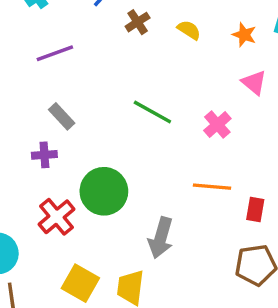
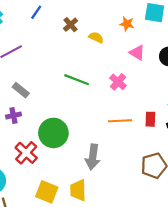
brown cross: (138, 22) -> (71, 25), moved
yellow semicircle: (189, 30) -> (96, 37), moved
red rectangle: (255, 209) -> (150, 119), moved

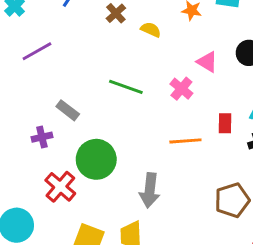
pink triangle: (137, 53) -> (207, 62), moved
gray rectangle: (21, 90) -> (68, 110), moved
red rectangle: (150, 119) -> (225, 123), moved

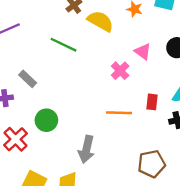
yellow semicircle: (151, 30) -> (100, 21), size x1.6
green line: (126, 87) -> (64, 45), moved
green circle: (96, 159) -> (46, 120), size x0.7

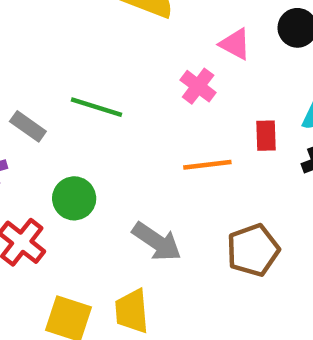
green line: (64, 45) -> (96, 107), moved
gray arrow: (87, 149) -> (157, 242), turned -60
brown pentagon: (152, 164) -> (253, 250), moved

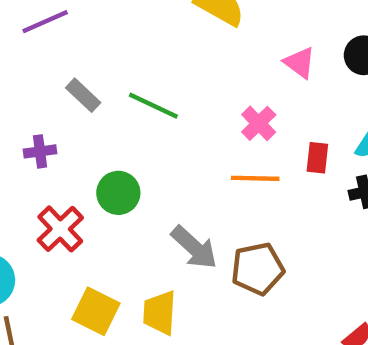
pink cross: (198, 86) -> (259, 123), moved
gray rectangle: (28, 126) -> (83, 95), moved
brown pentagon: (253, 250) -> (258, 269), moved

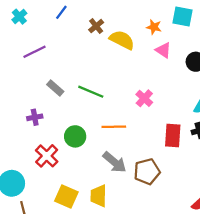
pink triangle: (300, 63) -> (163, 50), moved
red rectangle: (317, 158) -> (173, 135), moved, size x1.5
orange line: (255, 178) -> (114, 127), moved

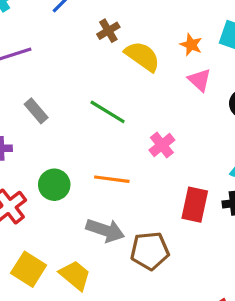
green line: (91, 92) -> (108, 112), moved
gray arrow: (115, 162) -> (105, 230), turned -30
yellow trapezoid: (99, 196) -> (75, 275), turned 120

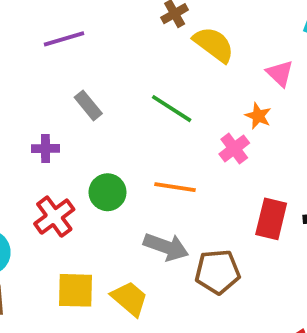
orange star: (191, 45) -> (258, 116), moved
yellow square: (29, 269) -> (76, 290), turned -32

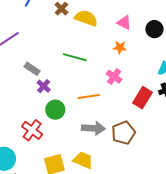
pink cross: (234, 148) -> (114, 77), moved
purple cross: (45, 149) -> (44, 86), moved, turned -32
red rectangle: (271, 219) -> (142, 98), turned 35

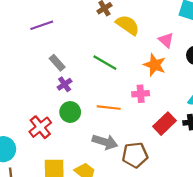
orange star: (120, 47) -> (155, 65), size x1.5
pink cross: (114, 77) -> (141, 94), turned 35

